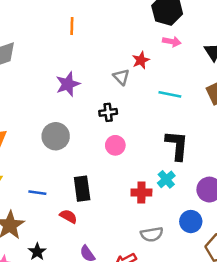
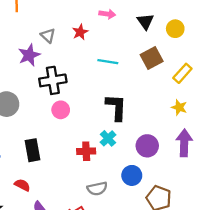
gray triangle: (121, 77) -> (48, 36), moved
purple star: (68, 84) -> (29, 55), moved
black cross: (108, 112) -> (53, 80), size x1.6
red semicircle: (68, 216) -> (22, 185), moved

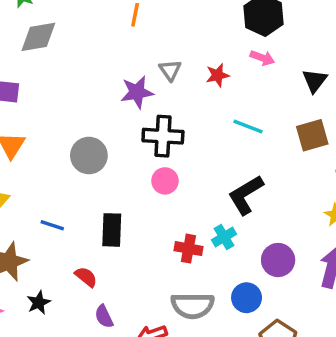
black L-shape: (116, 107) -> (246, 195), turned -136
gray semicircle: (97, 189) -> (193, 306), size x1.4

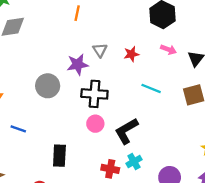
pink arrow: (262, 58) -> (168, 50), moved
gray circle: (89, 156) -> (48, 86), moved
black L-shape: (246, 195) -> (126, 131), moved
blue line: (52, 225) -> (18, 129), moved

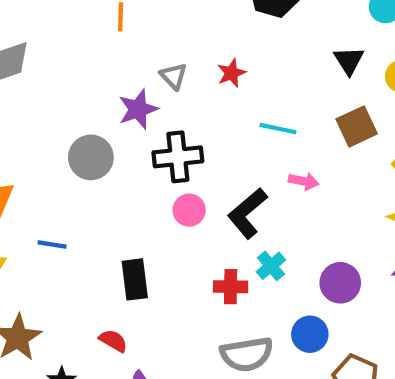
pink arrow: (168, 50) -> (304, 181), moved

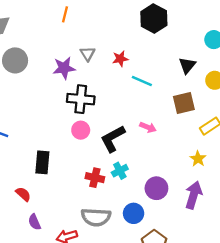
cyan line: (278, 129) -> (142, 81), moved
gray circle: (91, 157) -> (15, 60), moved

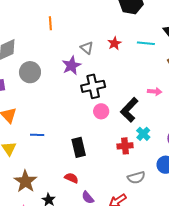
orange line: (65, 14) -> (50, 23), moved
cyan line: (142, 81) -> (146, 43), moved
gray semicircle: (96, 217) -> (136, 178), size x0.7

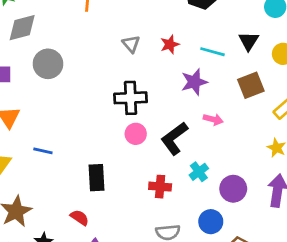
purple star: (71, 65) -> (194, 82), moved
cyan cross: (143, 134) -> (199, 172), moved

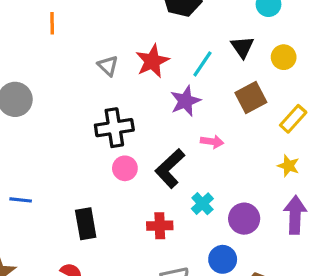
red star: (170, 44) -> (152, 61), size x1.5
cyan line: (213, 52) -> (202, 64), turned -65

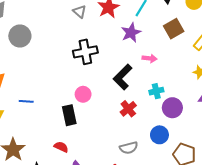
pink circle: (125, 168) -> (83, 94), moved
cyan cross: (202, 204) -> (156, 91), moved, turned 32
red cross: (160, 226) -> (128, 109), moved, turned -35

